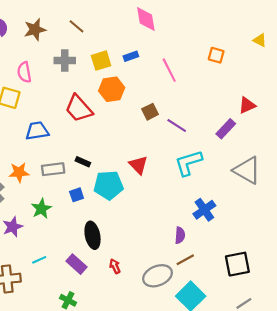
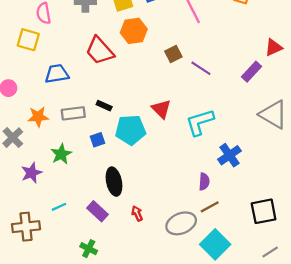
cyan L-shape: (188, 163) -> (200, 122), moved

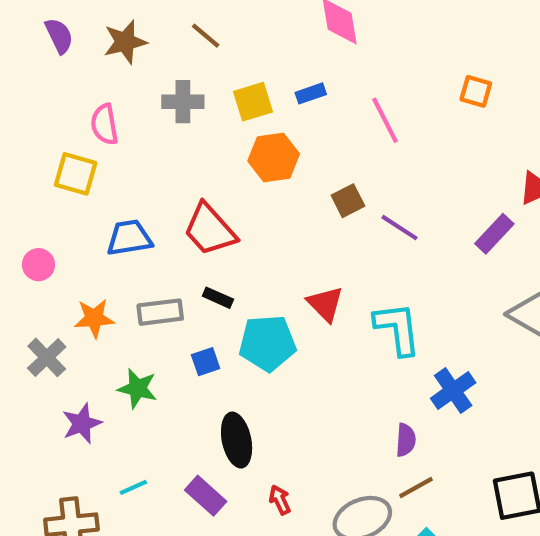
red trapezoid: (100, 51) -> (210, 230), moved
cyan L-shape: (200, 122) -> (397, 329), turned 100
green star: (61, 154) -> (137, 388), turned -30

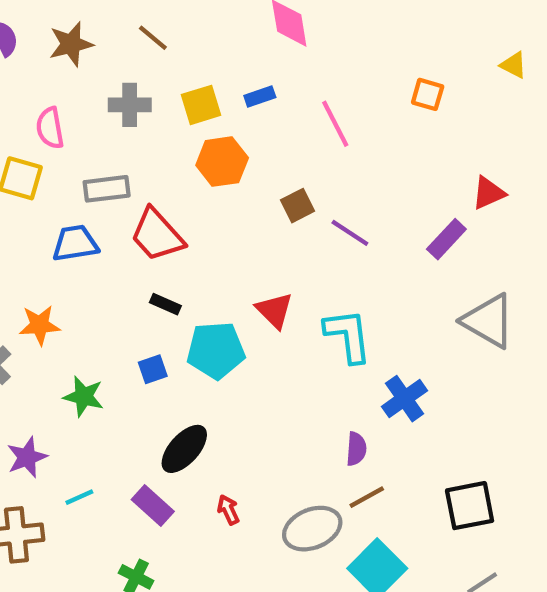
gray rectangle: (160, 312) -> (107, 189), moved
purple star: (82, 424) -> (27, 457), moved
black ellipse: (237, 440) -> (184, 449), turned 54

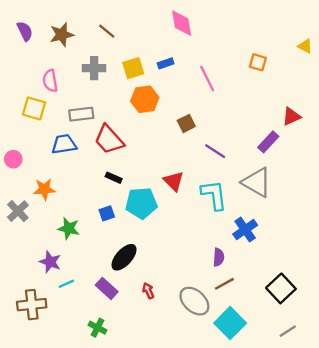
purple line: (350, 233) -> (215, 151), moved
gray triangle: (488, 321) -> (257, 182), moved
purple star: (27, 457) -> (50, 262), moved, turned -30
black square: (470, 506) -> (281, 288), turned -32
gray ellipse: (312, 529) -> (194, 301), turned 64

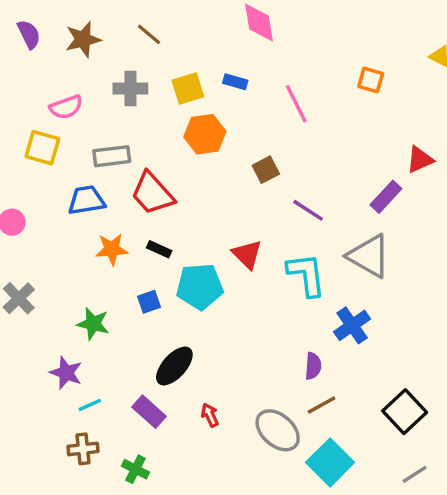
blue rectangle: (166, 63) -> (235, 82), turned 35
pink semicircle: (50, 81) -> (66, 107), turned -100
orange star: (44, 189) -> (112, 249), moved
brown cross: (32, 305) -> (83, 449), moved, size x0.7

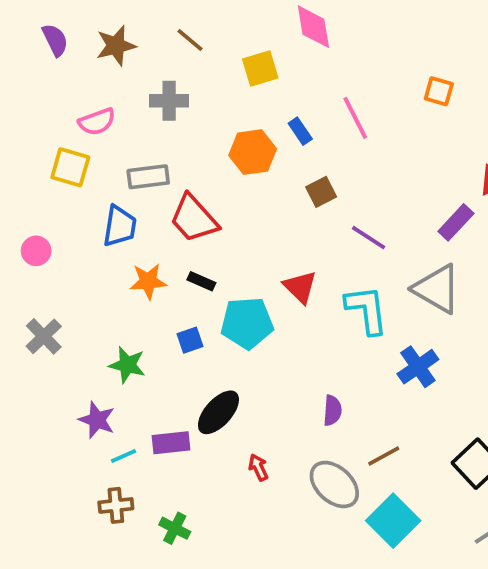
blue rectangle: (235, 82) -> (300, 131), moved, turned 40
yellow square: (188, 88) -> (260, 68), moved
blue trapezoid: (86, 200) -> (120, 226), turned 108
purple semicircle: (313, 366) -> (332, 410), moved
purple rectangle: (149, 412) -> (171, 443), moved, turned -48

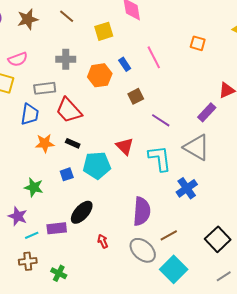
gray cross: (169, 101) -> (66, 59), moved
purple semicircle: (332, 410) -> (142, 211), size x1.8

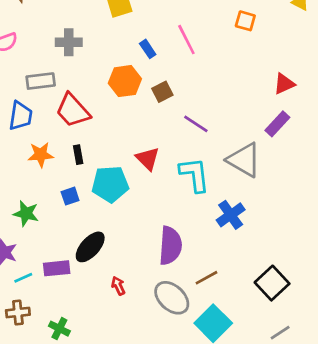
orange hexagon: (100, 75) -> (125, 81), moved
purple rectangle: (207, 112) -> (277, 124), moved
black rectangle: (73, 143) -> (78, 155), turned 56

